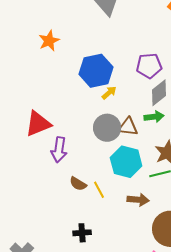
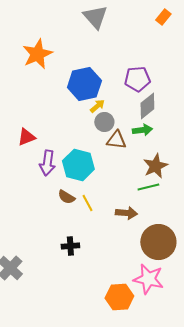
orange star: (49, 41) -> (37, 54), size x1.4
red triangle: (38, 124) -> (26, 137), size x0.7
gray circle: (107, 128) -> (104, 122), moved, size x0.7
cyan hexagon: (126, 162) -> (78, 165), moved

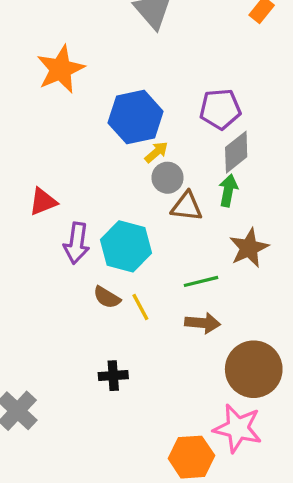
green arrow: (142, 130) -> (228, 190), turned -72
green line: (148, 187) -> (201, 281), moved

